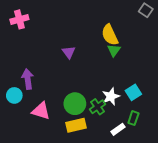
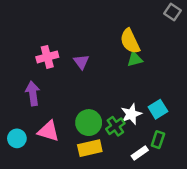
pink cross: (19, 19) -> (47, 57), moved
green triangle: (114, 50) -> (135, 59), turned 40
cyan circle: (14, 95) -> (17, 138), moved

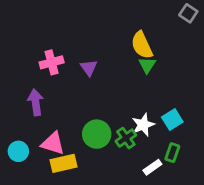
green triangle: (135, 59) -> (147, 65), turned -42
yellow rectangle: (90, 148) -> (63, 163), moved

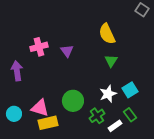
green triangle: (147, 65) -> (111, 61), moved
purple arrow: (36, 102) -> (17, 71), moved
green cross: (126, 138) -> (97, 116), moved
green rectangle: (172, 153) -> (130, 115), turned -56

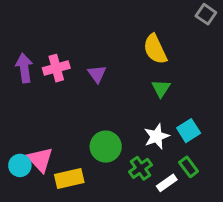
purple arrow: (17, 71) -> (24, 68), moved
pink triangle: (40, 108) -> (40, 160), moved, turned 30

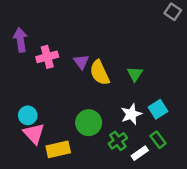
yellow semicircle: (155, 49) -> (100, 73), moved
purple arrow: (24, 68) -> (20, 40), moved
cyan circle: (20, 165) -> (28, 115), moved

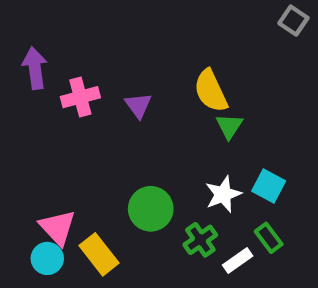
yellow semicircle: (100, 73) -> (211, 91), moved
cyan square: (158, 109) -> (269, 186), turned -30
cyan circle: (28, 115) -> (47, 258), moved
yellow rectangle: (58, 149) -> (99, 254), turned 65

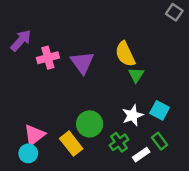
purple arrow: (35, 68) -> (21, 40), turned 50
purple triangle: (138, 105) -> (82, 63), size x1.5
pink triangle: (58, 227) -> (34, 135), turned 35
yellow rectangle: (99, 254) -> (71, 144), moved

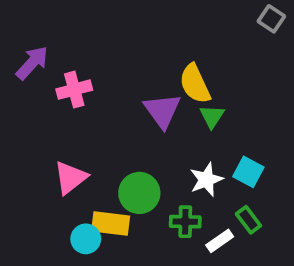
purple triangle: (82, 63) -> (162, 111), moved
pink triangle: (34, 135) -> (70, 178), moved
green cross: (119, 142) -> (185, 222), turned 36
yellow rectangle: (71, 144) -> (111, 224), turned -45
cyan circle: (28, 153) -> (86, 239), moved

